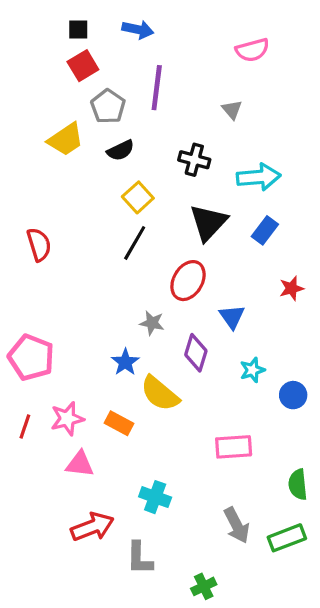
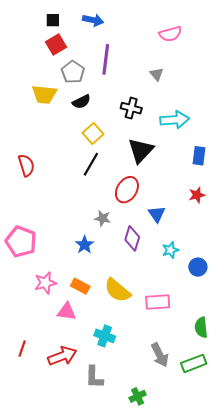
yellow trapezoid: (66, 139) -> (44, 94), turned 40
blue rectangle: (265, 230) -> (199, 156), moved, turned -30
yellow semicircle: (160, 394) -> (117, 290), moved
red line: (25, 426) -> (22, 349), moved
pink triangle: (80, 464) -> (67, 312), moved

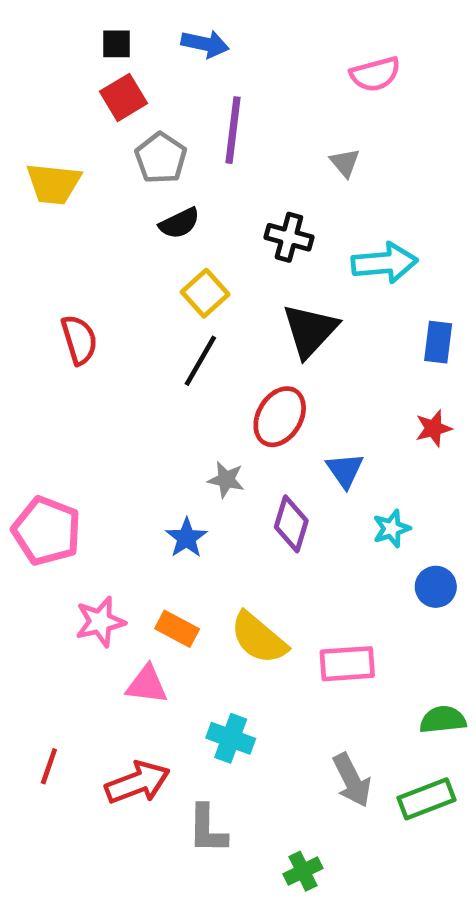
yellow trapezoid: (44, 94) -> (54, 184), moved
red semicircle: (26, 165) -> (79, 340), moved
cyan star: (170, 250) -> (392, 529), moved
green semicircle: (201, 327) -> (443, 720), turned 90

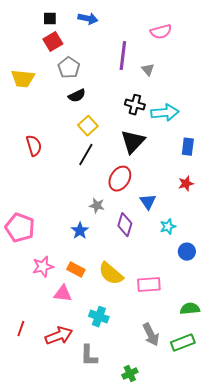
purple line: (233, 130) -> (123, 56), moved
black cross: (289, 237) -> (135, 105), moved

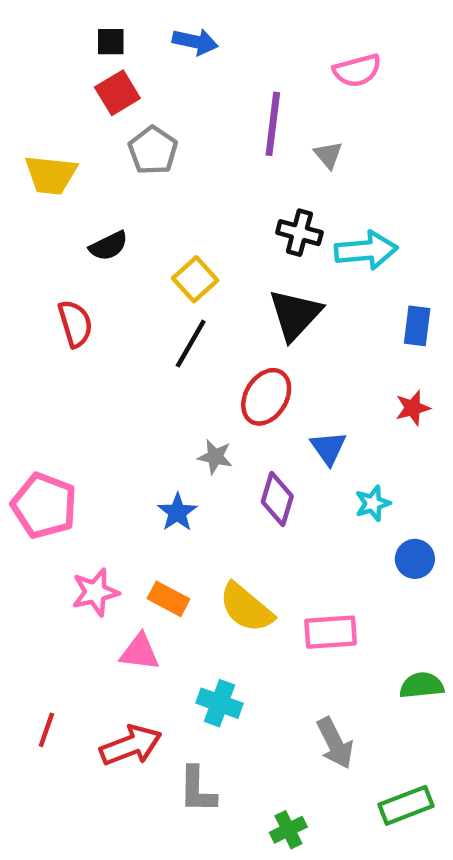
black semicircle: (77, 96) -> (109, 246), moved
green rectangle: (183, 343) -> (406, 805), moved

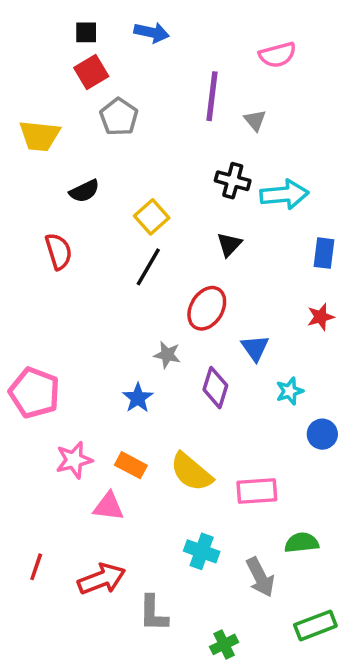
black triangle: (295, 315) -> (229, 244), size x0.6
green semicircle: (422, 685) -> (302, 543), moved
cyan cross: (220, 703) -> (202, 551), moved

